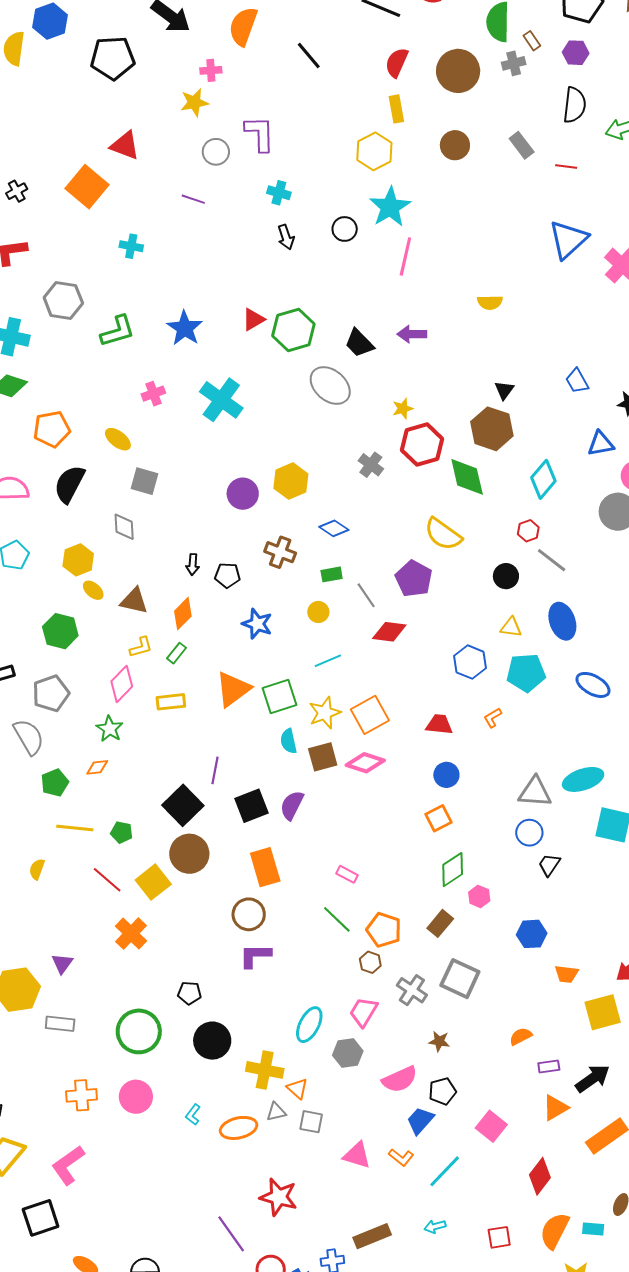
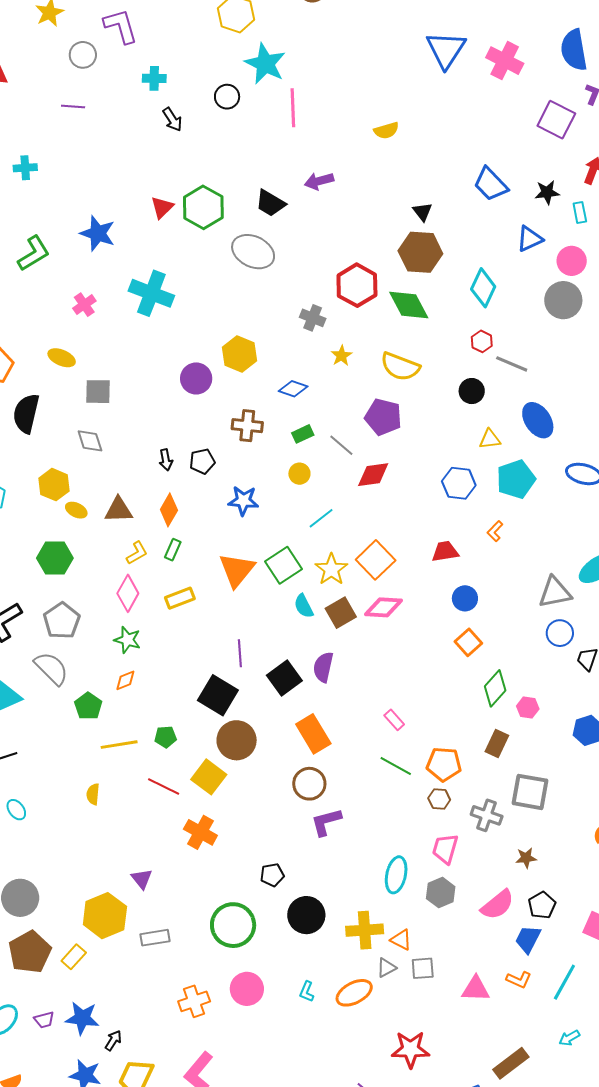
blue trapezoid: (577, 381) -> (491, 184), size x1.4
yellow star: (403, 409) -> (341, 356), moved
pink rectangle: (347, 874) -> (394, 720), turned 35

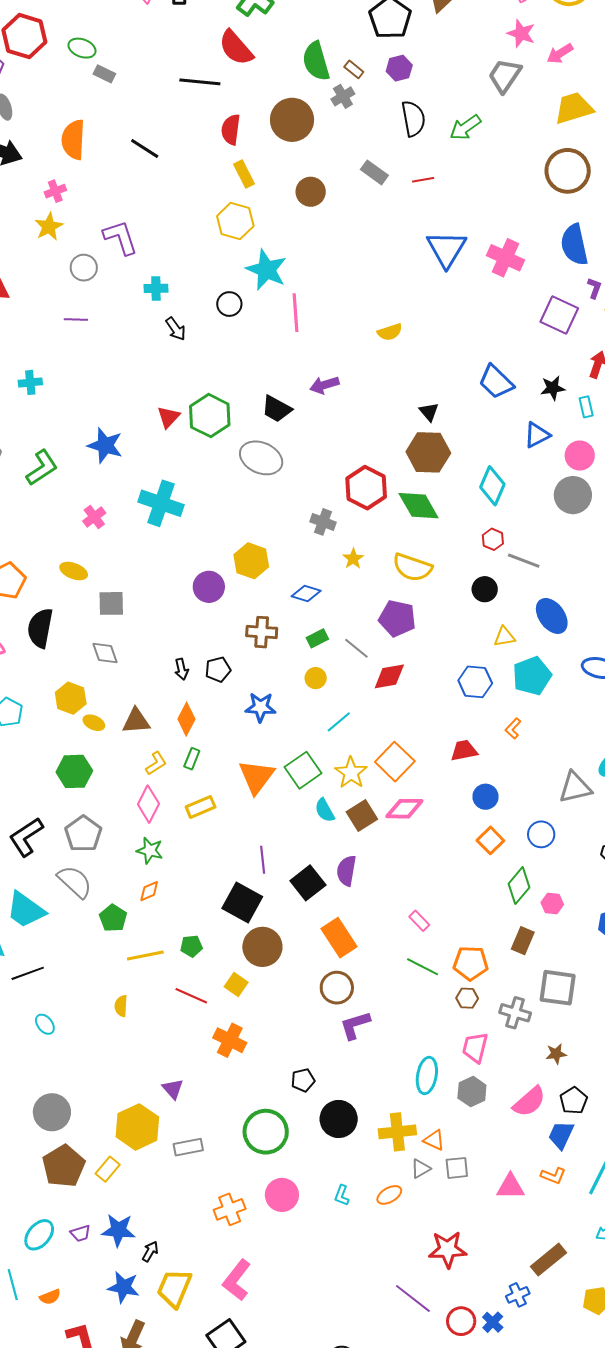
blue circle: (560, 633) -> (541, 834), moved
yellow square: (209, 777) -> (236, 985), size x0.7
orange ellipse: (354, 993) -> (389, 1195), size x0.7

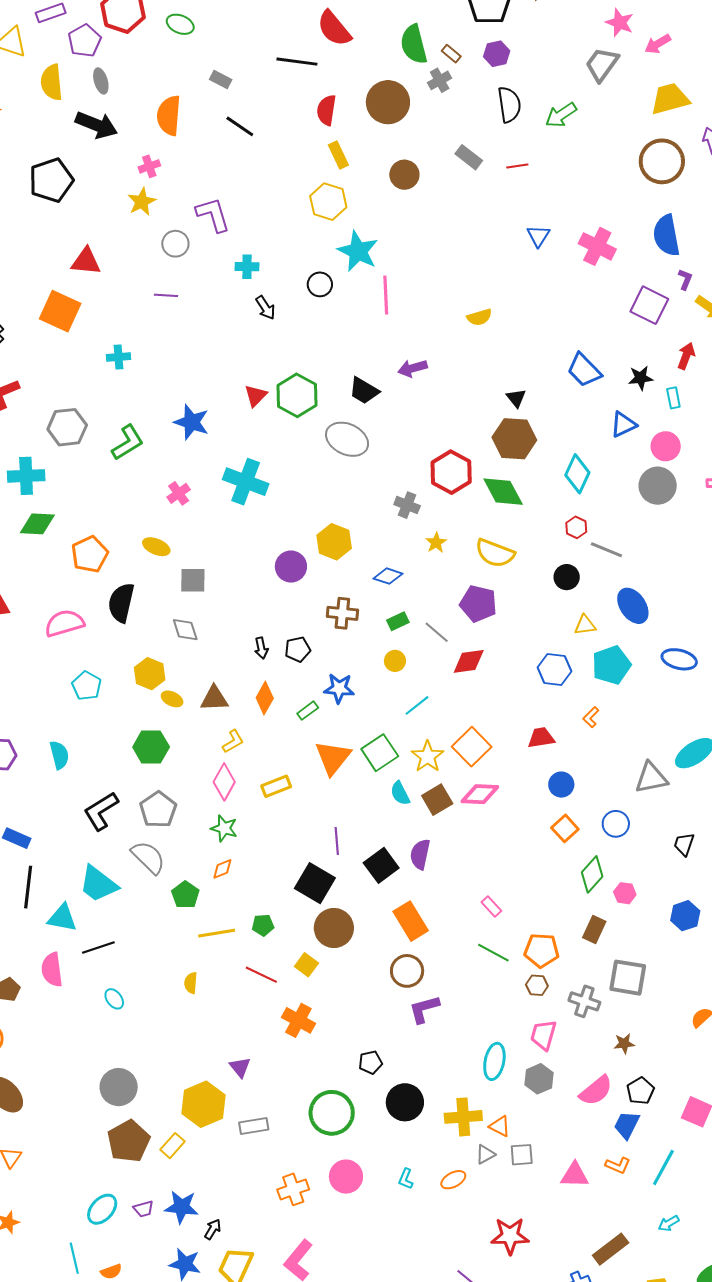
gray rectangle: (104, 74) -> (221, 80), moved
blue triangle: (446, 249) -> (538, 236), size x0.6
green rectangle: (192, 759) -> (308, 711), moved, turned 30

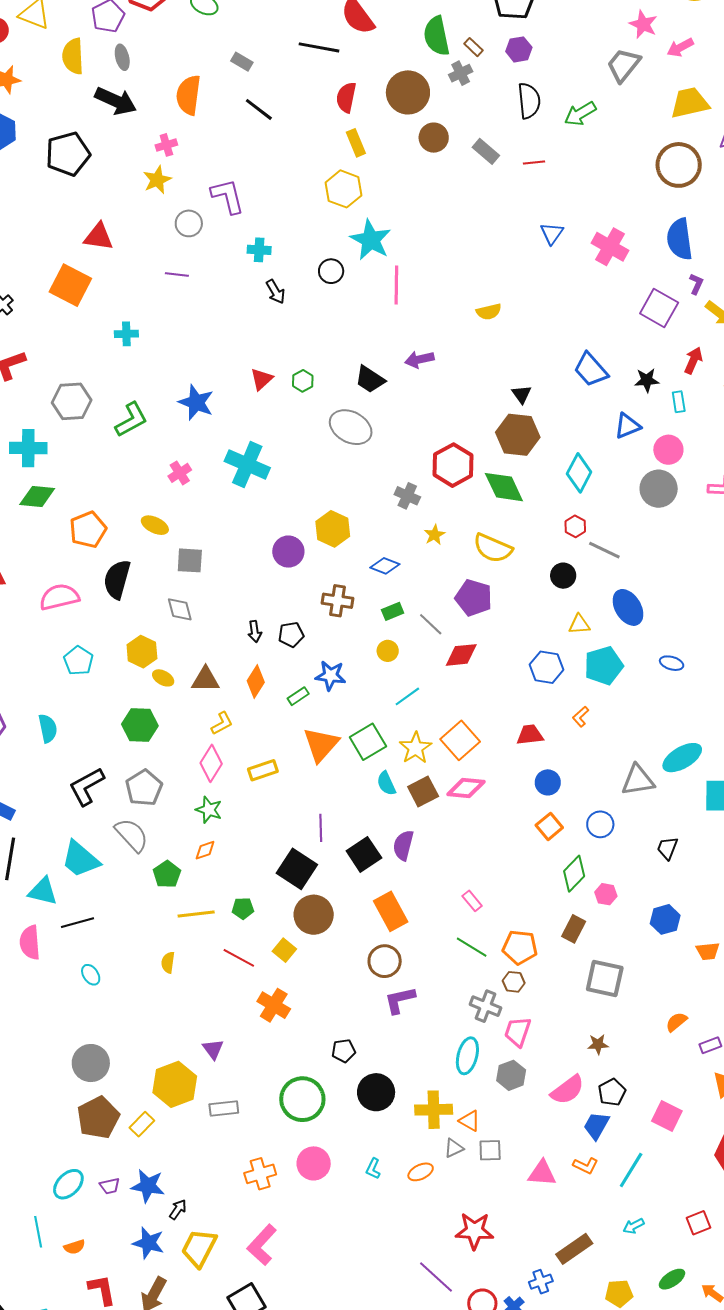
brown circle: (404, 175) -> (434, 138), moved
green hexagon: (297, 395) -> (303, 381), size x0.5
blue ellipse: (679, 659) -> (672, 663), size x0.7
gray cross: (584, 1001) -> (485, 1006), moved

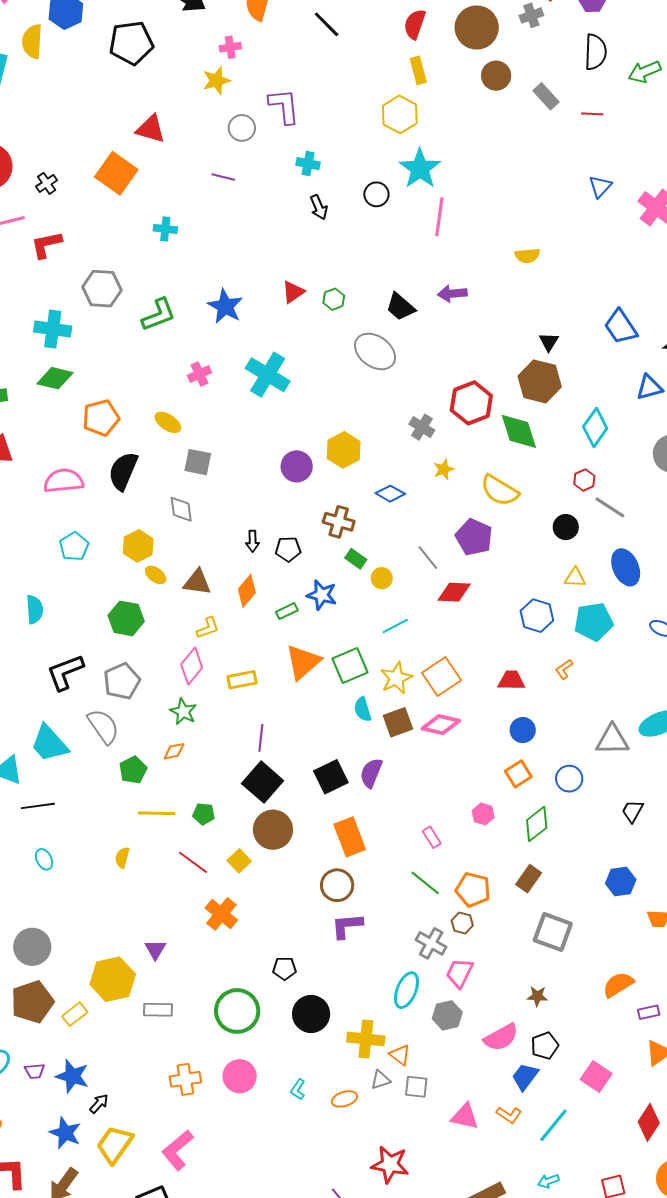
green rectangle: (393, 611) -> (356, 559), moved, turned 50
purple line: (321, 828) -> (261, 738), moved
pink hexagon: (606, 894) -> (483, 814), moved
orange semicircle: (676, 1022) -> (618, 985), size x1.4

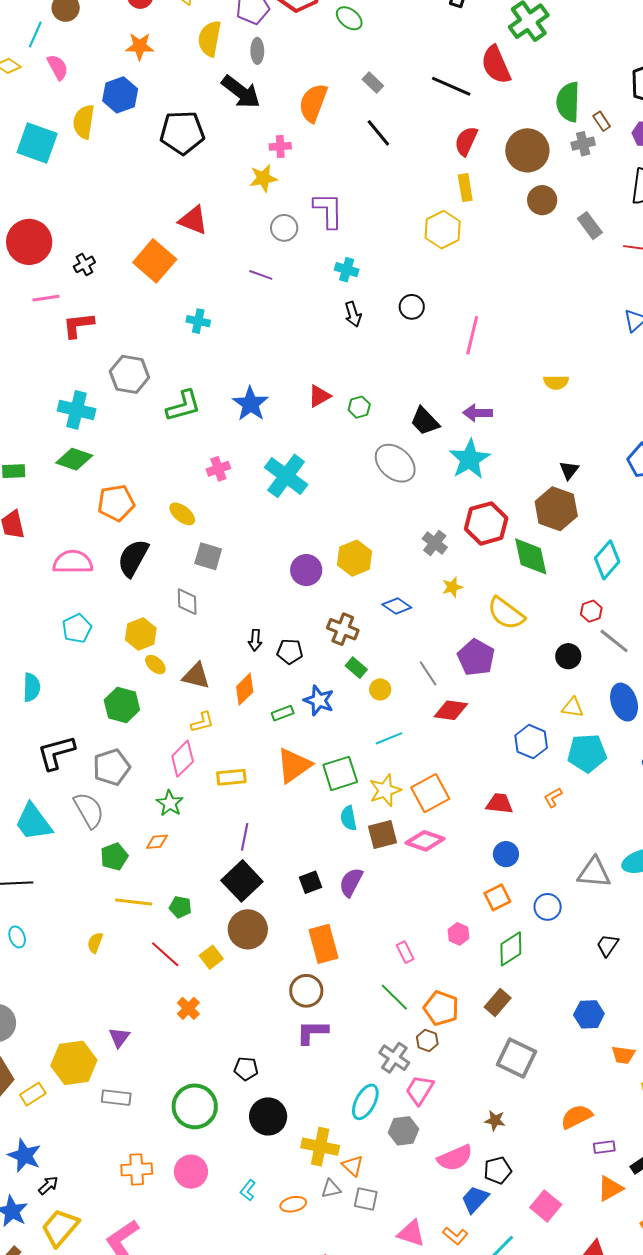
cyan star: (420, 169) -> (470, 459), moved
black square: (331, 777) -> (311, 882), size x0.7
orange cross: (221, 914) -> (188, 1008), size x0.7

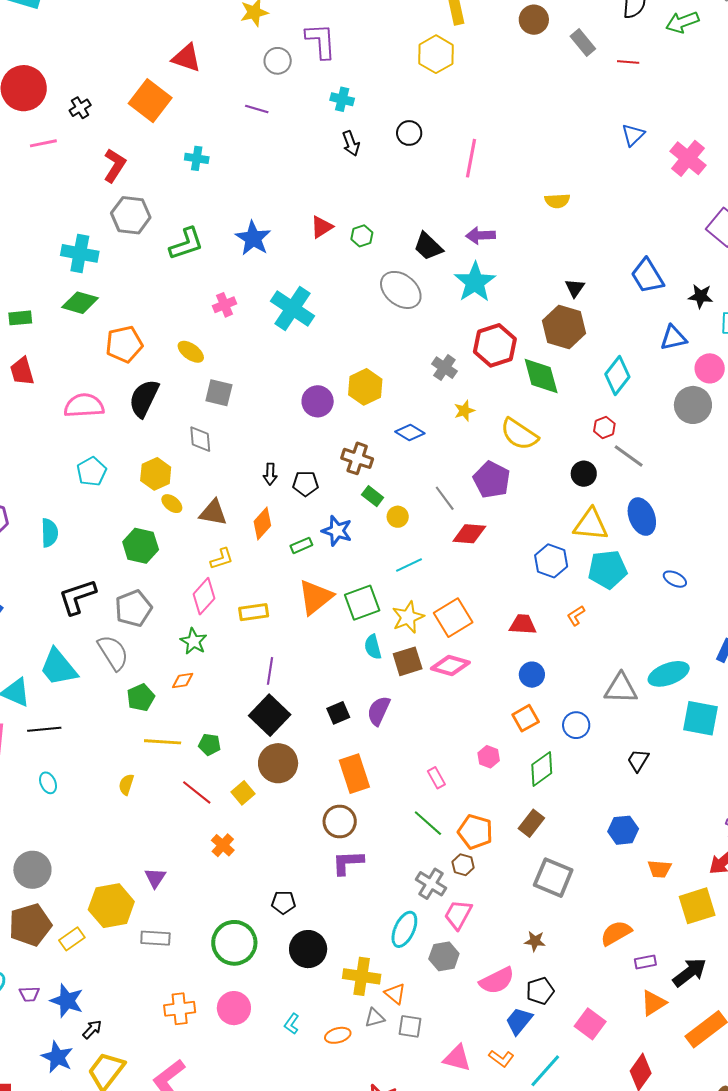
red L-shape: (78, 325) -> (115, 165), moved, turned 132
yellow triangle: (573, 707) -> (591, 525), size x1.6

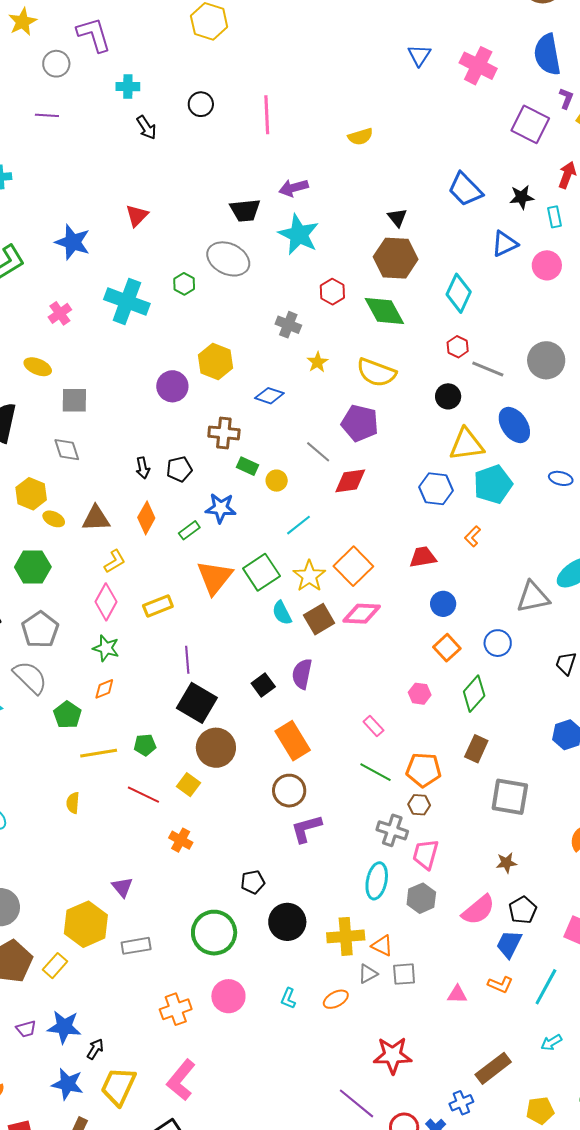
green hexagon: (362, 236) -> (184, 284), moved
black trapezoid: (428, 246) -> (245, 210), turned -36
red hexagon: (495, 345) -> (332, 292), size x0.6
gray circle: (693, 405) -> (546, 360), moved
pink triangle: (457, 1058) -> (457, 994), size x0.7

